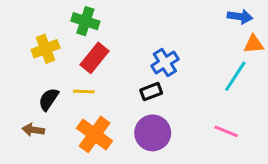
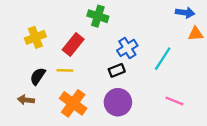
green cross: (85, 21) -> (98, 16), moved
cyan line: (235, 76) -> (163, 59), moved

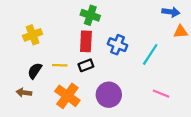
red rectangle: (73, 44) -> (86, 41), moved, turned -36
blue cross: (127, 48) -> (117, 45), turned -36
black rectangle: (117, 70) -> (86, 65), moved

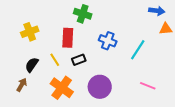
red rectangle: (86, 41) -> (68, 38), moved
yellow line: (60, 65) -> (55, 60), turned 56
brown arrow: (24, 93) -> (22, 85), turned 112

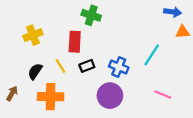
blue cross: (108, 41) -> (119, 67), moved
brown arrow: (22, 85) -> (12, 93), moved
orange cross: (62, 88) -> (51, 97), moved, turned -35

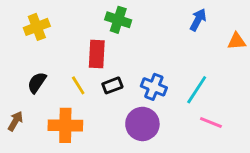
blue arrow: (173, 12) -> (198, 20), moved, turned -70
yellow cross: (33, 35) -> (37, 27), moved
cyan line: (152, 55) -> (197, 90), moved
black semicircle: (35, 71) -> (37, 83), moved

